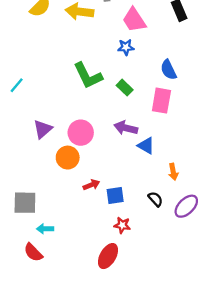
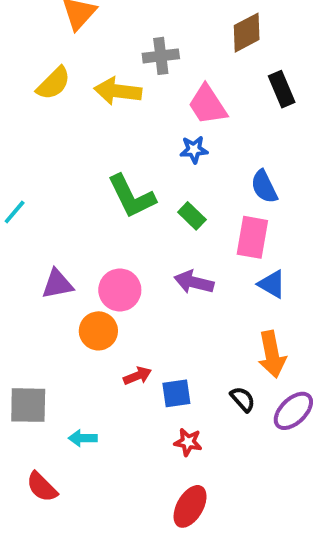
purple triangle: (43, 129) -> (57, 284), turned 30
blue triangle: (146, 146) -> (272, 284), moved
orange arrow: (173, 172) -> (272, 354), size x1.6
cyan arrow: (45, 229) -> (83, 438), moved
red ellipse: (108, 256) -> (190, 506), moved

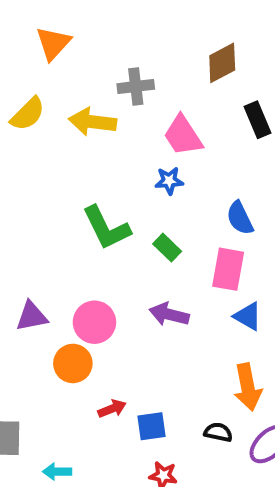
black semicircle: (243, 399) -> (218, 432), turned -36

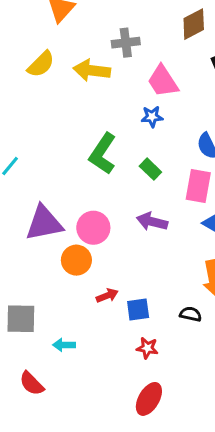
green L-shape: (106, 228) -> (103, 154), turned 60
purple triangle: (32, 316) -> (44, 223), size x1.5

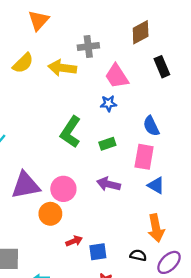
green rectangle: (150, 169) -> (107, 144), turned -63

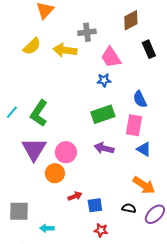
green L-shape: (71, 132) -> (39, 113), moved
green rectangle: (107, 144) -> (103, 114), size x1.6
purple triangle: (25, 185) -> (34, 149), turned -48
orange arrow: (156, 228) -> (144, 185), turned -45

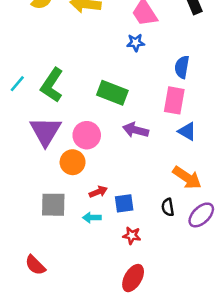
blue semicircle: (140, 99) -> (182, 67), turned 36
green rectangle: (103, 114) -> (112, 93), moved, turned 40
black semicircle: (129, 208) -> (168, 207), turned -112
gray square: (19, 211) -> (53, 205), moved
cyan arrow: (47, 228) -> (92, 218), moved

